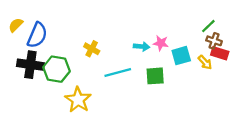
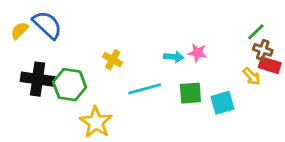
blue semicircle: (37, 35) -> (47, 25), moved, turned -70
cyan square: (181, 56) -> (222, 103), moved

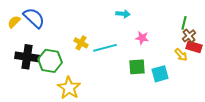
green line: (256, 32) -> (184, 23), turned -32
brown cross: (263, 50) -> (189, 36), turned 32
cyan arrow: (174, 57) -> (123, 14), moved
cyan line: (145, 89) -> (105, 48), moved

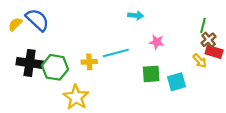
yellow cross: (81, 43) -> (89, 62), moved, turned -32

